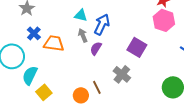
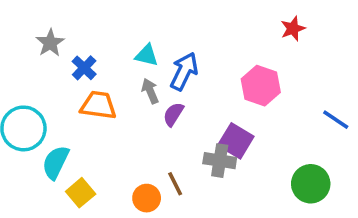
pink hexagon: (164, 20) -> (261, 86), moved
blue cross: (34, 33) -> (84, 68), moved
purple square: (137, 47) -> (236, 141), moved
gray cross: (122, 74) -> (220, 161), turned -30

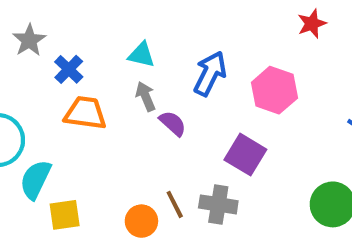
blue arrow: (184, 71) -> (210, 74), moved
purple semicircle: (173, 114) -> (173, 123), turned 100
gray cross: (220, 161) -> (218, 204), moved
yellow square: (81, 193) -> (65, 215), turned 32

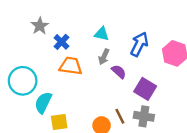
gray arrow: (146, 96) -> (104, 57), turned -133
purple square: (245, 155) -> (145, 89), moved

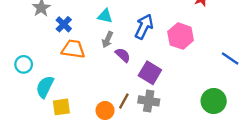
cyan circle: (23, 81) -> (24, 64), size x0.6
brown line: (120, 116) -> (124, 101), turned 56

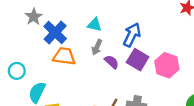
blue cross: (64, 24) -> (55, 33), size x1.5
pink hexagon: (181, 36) -> (167, 65), moved
purple square: (150, 73) -> (138, 60), moved

